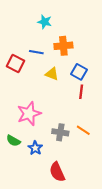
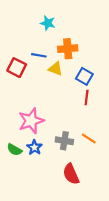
yellow triangle: (52, 74) -> (55, 69), moved
blue star: (35, 148) -> (34, 147), moved
red semicircle: (57, 172) -> (71, 174), moved

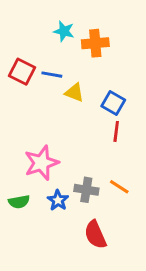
orange cross: (68, 49) -> (95, 43), moved
red square: (17, 68) -> (22, 72), moved
blue star: (34, 147) -> (58, 200), moved
green semicircle: (14, 150) -> (19, 202), turned -40

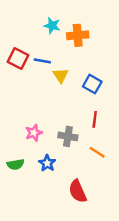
yellow triangle: (74, 93) -> (61, 76), turned 35
red line: (116, 131) -> (95, 119), moved
pink star: (41, 163) -> (34, 133), size x0.6
gray cross: (86, 190) -> (68, 136), moved

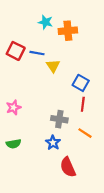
blue square: (92, 84) -> (81, 83), moved
pink star: (34, 133) -> (14, 107), moved
blue star: (47, 163) -> (53, 143), moved

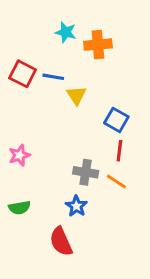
orange line: (85, 133) -> (116, 181), moved
red semicircle: (68, 167) -> (61, 241), moved

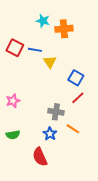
red line: (119, 151) -> (78, 98), turned 40
orange line: (116, 181) -> (73, 129), moved

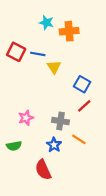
pink star: (13, 101) -> (26, 118), moved

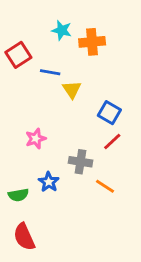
red square: (16, 52) -> (18, 55), moved, turned 30
pink star: (26, 118) -> (36, 139), moved
blue star: (54, 145) -> (49, 182), moved
red semicircle: (43, 170) -> (24, 237), moved

